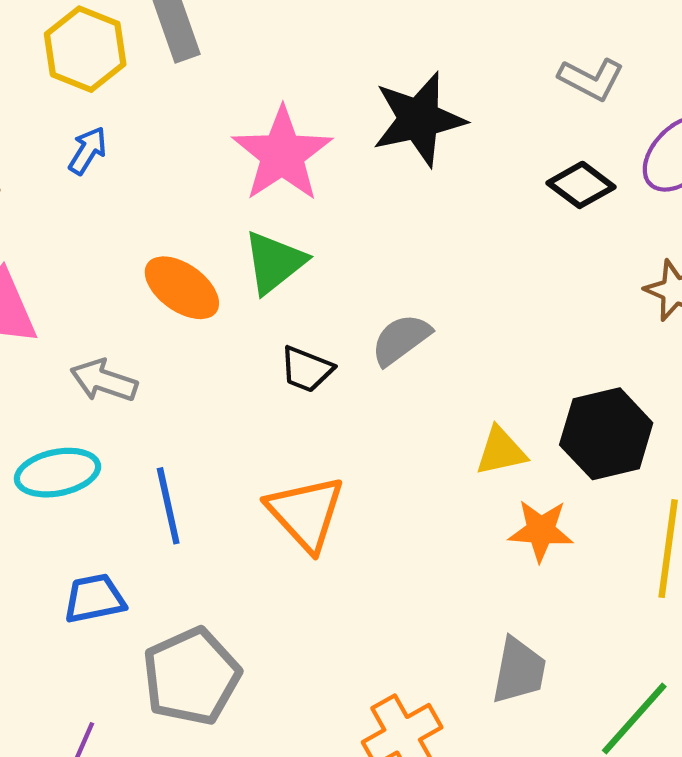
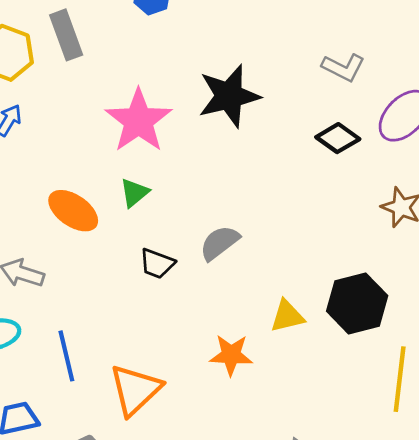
green triangle: (274, 262) -> (134, 193), size x0.7
orange triangle: (306, 513) -> (135, 390), moved, turned 30
orange star: (541, 531) -> (231, 355), moved

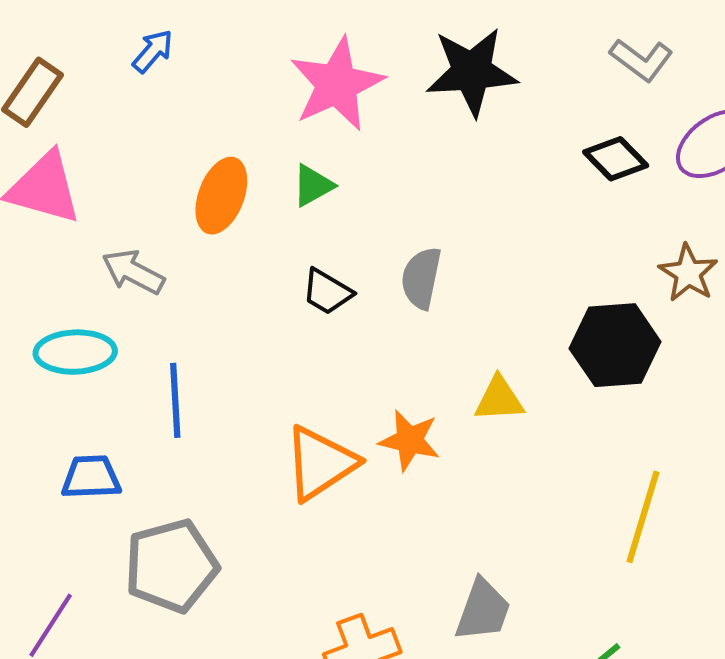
orange ellipse: (73, 211) -> (221, 196), turned 66
gray semicircle: (220, 243) -> (421, 278), turned -51
black hexagon: (357, 303) -> (615, 345), moved
orange triangle: (135, 390) -> (320, 463), moved

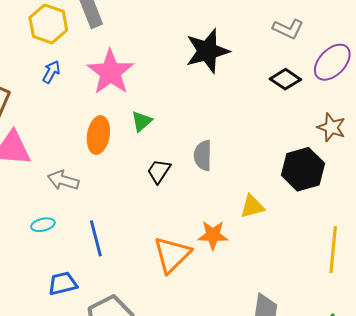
pink star: (337, 84) -> (110, 72), moved
black trapezoid: (327, 292) -> (159, 171), turned 104
cyan ellipse: (75, 352) -> (43, 225), size x0.6

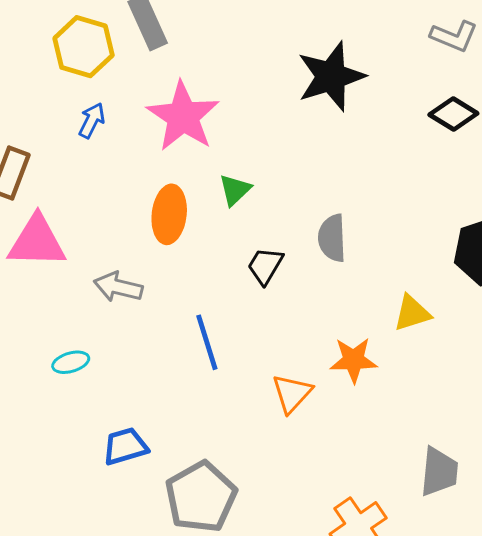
cyan ellipse: (43, 225) -> (71, 362), moved
blue line: (96, 238) -> (207, 342), moved
orange triangle: (172, 255) -> (292, 393), size x0.7

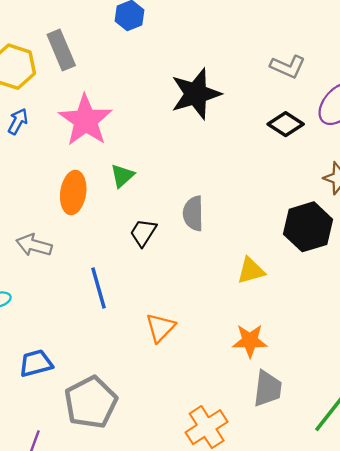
orange star: (353, 360) -> (250, 341), moved

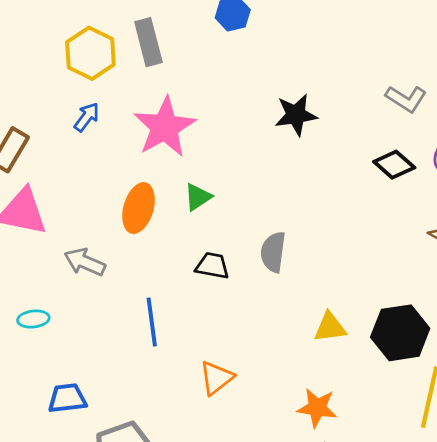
black star: (196, 94) -> (296, 115), size x0.7
black hexagon: (308, 227) -> (400, 333), moved
black trapezoid: (143, 233) -> (212, 266), turned 60

